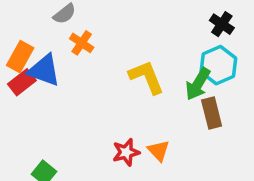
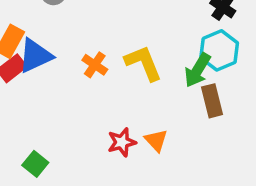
orange cross: (82, 43) -> (95, 65), moved
blue triangle: (44, 70) -> (35, 56), turned -45

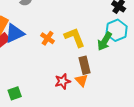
brown rectangle: (212, 101) -> (85, 65), moved
green square: (35, 164) -> (15, 93), turned 32

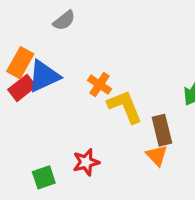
yellow L-shape: (75, 37) -> (125, 107), moved
red star: (63, 81) -> (86, 162), moved

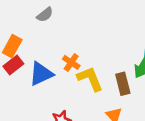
blue triangle: (44, 76) -> (41, 74), moved
brown rectangle: (162, 130) -> (123, 84), moved

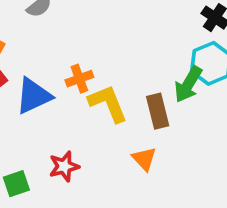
orange cross: (71, 62) -> (79, 79), turned 36

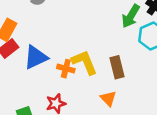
orange cross: (79, 79) -> (66, 69), moved, turned 35
green arrow: (188, 84) -> (131, 16), moved

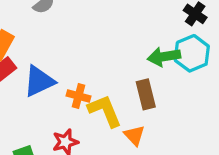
green arrow: (131, 16) -> (164, 57), moved, turned 50
yellow L-shape: (85, 62) -> (105, 111), moved

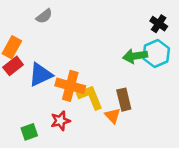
brown rectangle: (146, 94) -> (124, 100), moved
orange cross: (78, 96) -> (70, 86), size x1.6

